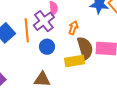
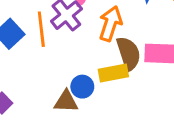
orange arrow: (73, 28) -> (110, 24), size x1.6
blue circle: (47, 47) -> (82, 87), moved

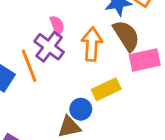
brown semicircle: (129, 54) -> (126, 36), moved

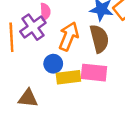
pink rectangle: (145, 60) -> (94, 73), moved
blue circle: (81, 109) -> (53, 64), moved

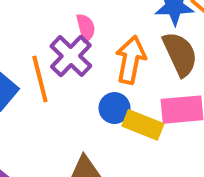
yellow rectangle: (68, 77) -> (143, 125), turned 40

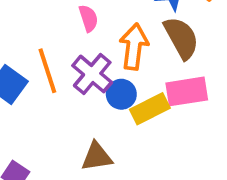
purple cross: (71, 56) -> (92, 74), moved
yellow rectangle: (143, 125) -> (150, 109), turned -45

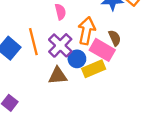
brown semicircle: (181, 38) -> (115, 38), moved, size x0.6
pink rectangle: (187, 91) -> (102, 50), moved, turned 35
brown triangle: (97, 157) -> (58, 76), moved

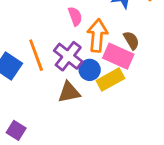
pink semicircle: (60, 12) -> (75, 16), moved

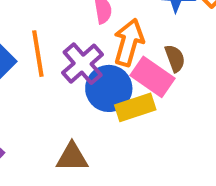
blue circle: (90, 70) -> (109, 88), size x1.5
brown triangle: (69, 92) -> (72, 157), moved

